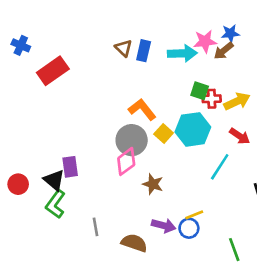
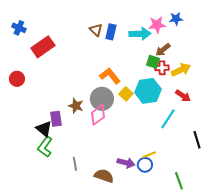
brown arrow: (224, 51) -> (163, 50), moved
red circle: (18, 184) -> (17, 79), moved
brown star: (153, 184) -> (76, 106), moved

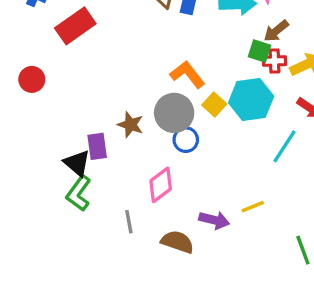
pink diamond: (98, 115) -> (161, 185), moved
blue circle: (145, 165) -> (186, 140), moved

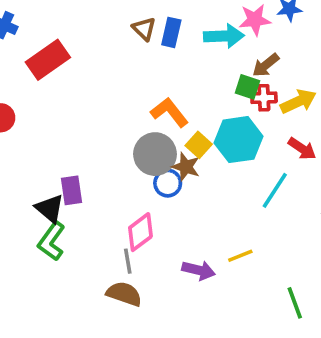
brown star: (131, 125) -> (186, 167), moved
gray line: (129, 222) -> (128, 261), moved
brown semicircle: (177, 242) -> (124, 294), moved

